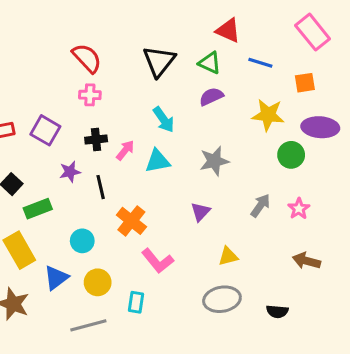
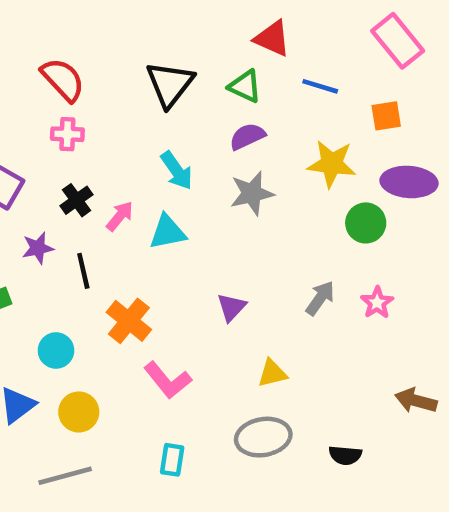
black cross: (96, 140) -> (76, 200), turned -30
gray star: (214, 161) -> (252, 193), moved
brown arrow: (306, 261) -> (416, 401), moved
cyan rectangle: (136, 302) -> (172, 460), moved

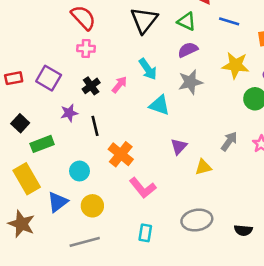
pink arrow: (120, 216) -> (119, 85), moved
cyan triangle: (168, 232) -> (159, 105), moved, turned 30
yellow triangle: (272, 373) -> (203, 167), moved

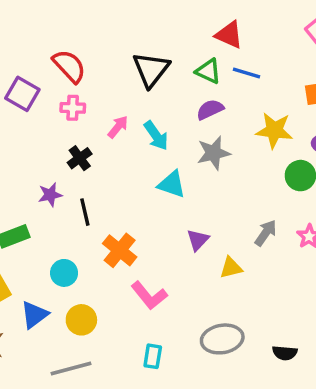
blue line: (229, 21) -> (247, 73), moved
purple square: (49, 78) -> (22, 94), moved
pink arrow: (119, 85) -> (118, 127), moved

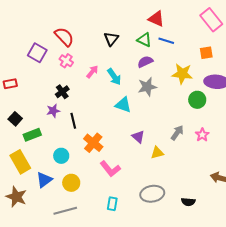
black triangle: (151, 70) -> (111, 39), size x0.7
pink cross: (73, 108) -> (66, 61), turned 32
black cross: (80, 158) -> (62, 92), moved
purple triangle: (198, 240) -> (138, 137), turned -32

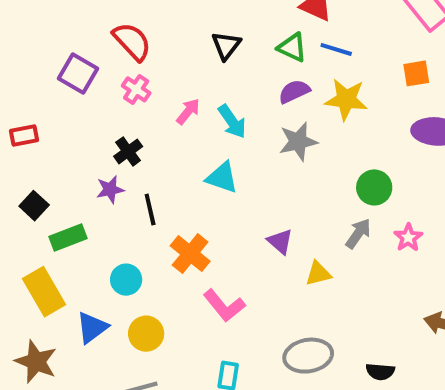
yellow star: (182, 74) -> (346, 99), moved
green circle: (197, 100) -> (374, 187), moved
cyan triangle: (123, 105) -> (222, 177), moved

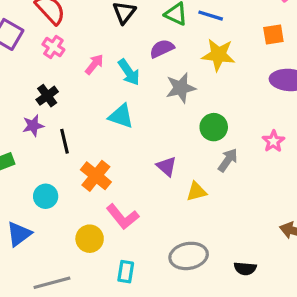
purple semicircle: (294, 91) -> (162, 49), moved
green circle: (374, 187) -> (214, 127), moved
pink star: (408, 238) -> (273, 141), moved
yellow circle: (146, 334) -> (90, 239), moved

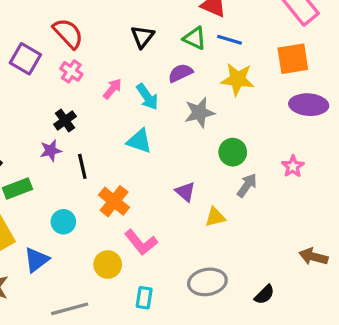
orange square: (273, 34) -> (293, 59), size x1.5
black semicircle: (245, 269) -> (264, 295), turned -50

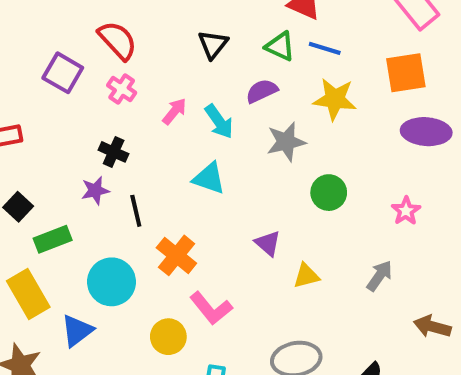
black cross: (65, 120) -> (114, 152), turned -30
gray arrow: (247, 185) -> (379, 276), moved
cyan circle: (63, 222) -> (111, 282), size x1.5

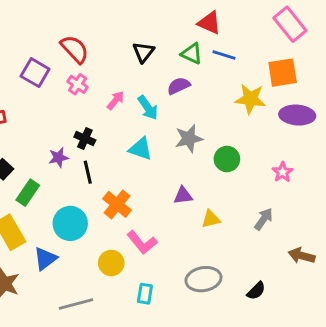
yellow star: (335, 99) -> (250, 99), moved
gray star: (286, 142) -> (189, 138), moved
black cross: (114, 152) -> (85, 138), moved
green rectangle: (53, 239) -> (28, 193), turned -35
purple triangle: (268, 243) -> (183, 196), turned -48

